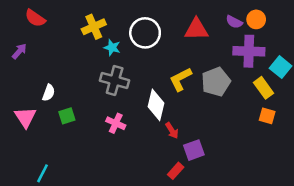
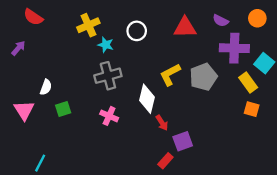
orange circle: (256, 19) -> (257, 18), moved
white circle: (145, 33) -> (137, 31), size x0.7
gray cross: (115, 80) -> (108, 76), turned -30

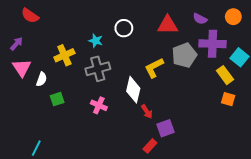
yellow cross: (88, 25) -> (64, 55), moved
gray pentagon: (203, 77) -> (184, 55), moved
pink triangle: (24, 110) -> (22, 68), moved

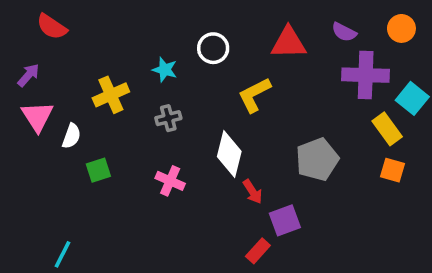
gray pentagon: (184, 55) -> (317, 159), moved
yellow L-shape: (154, 68) -> (254, 95), moved
gray cross: (98, 69) -> (168, 118), size x0.6

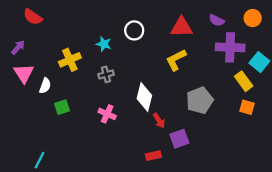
yellow L-shape: (254, 95) -> (176, 60), moved
red rectangle: (258, 251) -> (153, 156), moved, turned 35

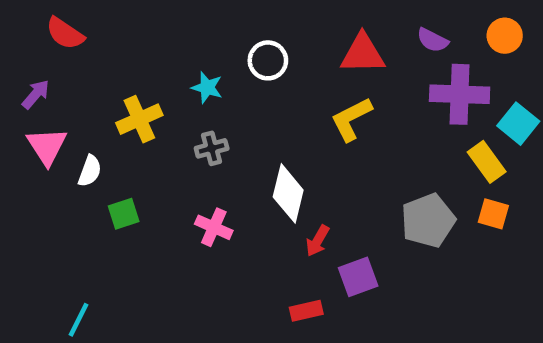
gray pentagon: (200, 100) -> (428, 221), moved
red arrow: (159, 121) -> (318, 241), turned 63

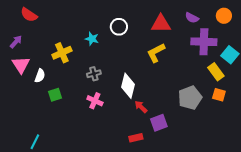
gray cross: (212, 148) -> (94, 74), moved
red arrow: (318, 241) -> (141, 107), turned 104

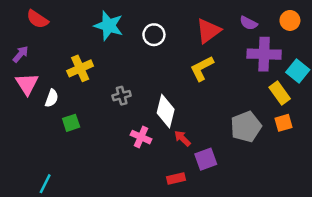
red triangle: (161, 24) -> (208, 31), turned -35
cyan star: (92, 39) -> (109, 26), moved, size x1.6
orange square: (219, 95) -> (283, 123), turned -32
pink cross: (95, 101) -> (141, 137), moved

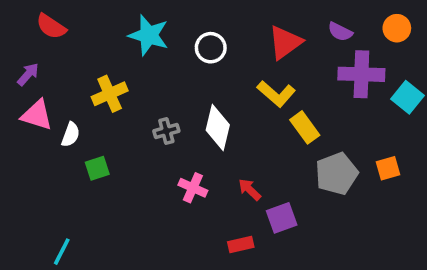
yellow L-shape: (202, 68) -> (276, 94), turned -112
pink triangle: (27, 84) -> (37, 115), turned -40
yellow rectangle: (280, 93) -> (305, 127), moved
white diamond: (166, 111) -> (218, 127), moved

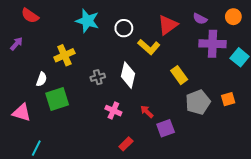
yellow L-shape: (276, 94) -> (149, 47), moved
pink triangle: (37, 115) -> (22, 113), moved
green square: (97, 168) -> (57, 99), size x1.6
red rectangle: (241, 244) -> (126, 144), moved, turned -32

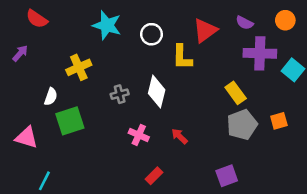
yellow L-shape: (149, 47) -> (182, 57), turned 50
yellow rectangle: (179, 75) -> (236, 93), moved
purple square: (166, 128) -> (227, 176), moved

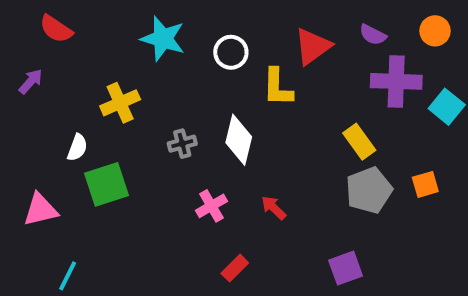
pink cross: (139, 135) -> (211, 206), turned 36
pink triangle: (27, 137) -> (40, 210), turned -30

